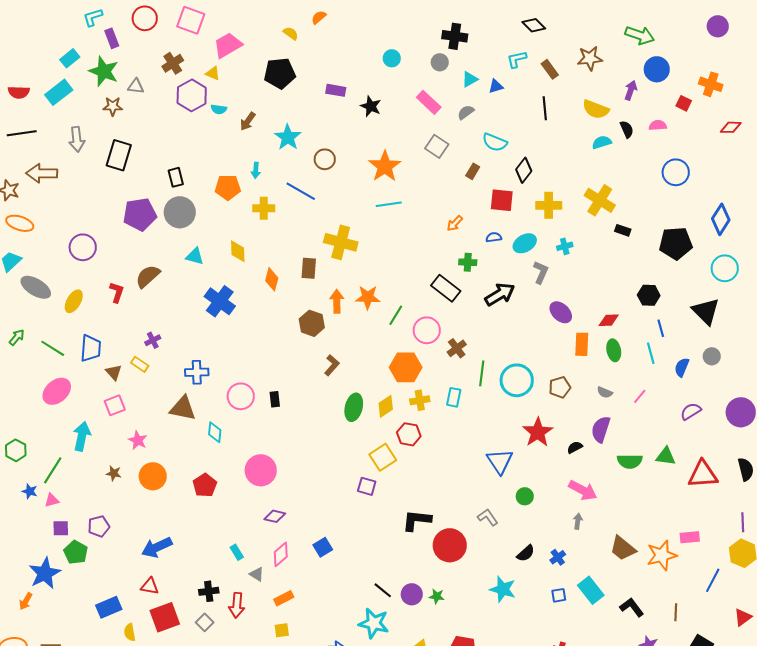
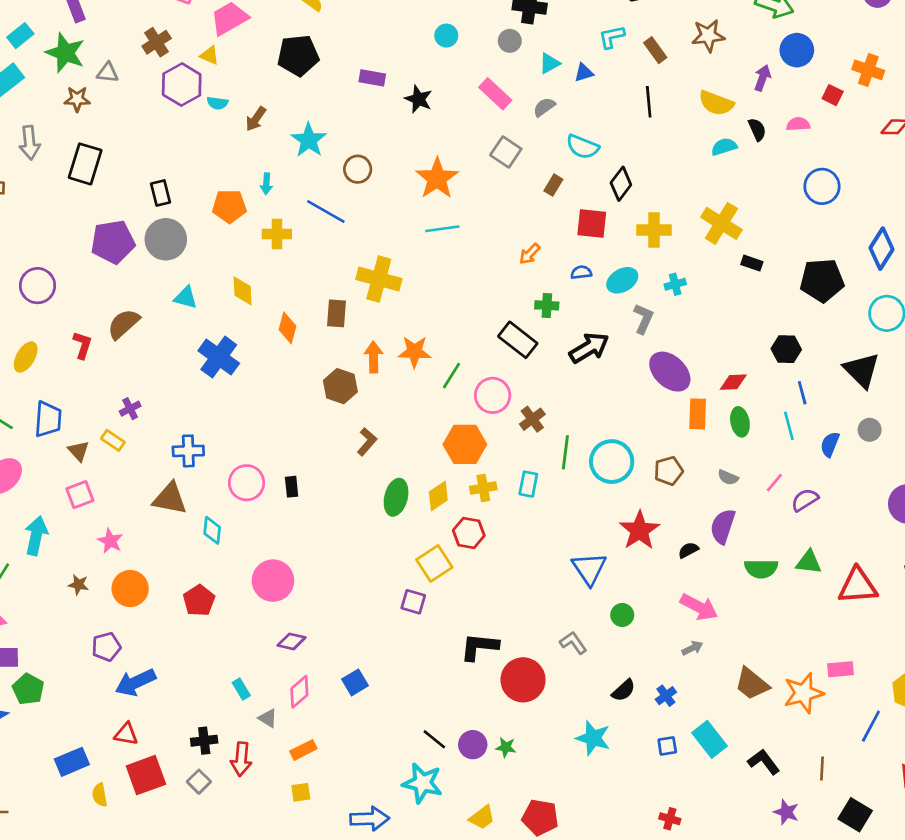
purple ellipse: (561, 312) -> (670, 372), size x1.4
purple semicircle: (691, 411) -> (805, 500), moved
gray arrow: (578, 521) -> (692, 648), turned 56
purple pentagon: (99, 526) -> (106, 647), moved

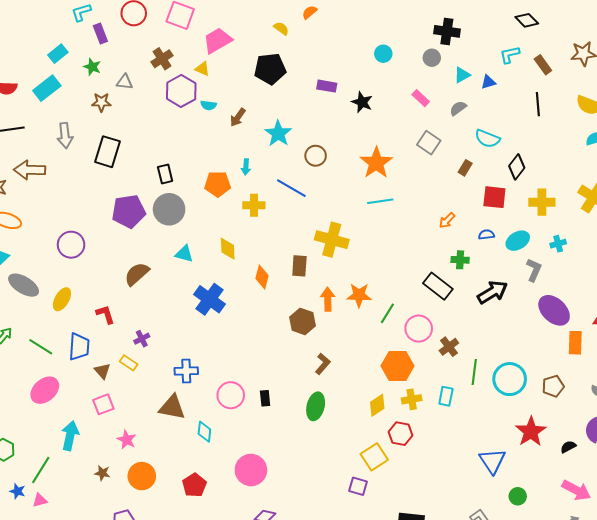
green star: (65, 53) -> (92, 67), size x0.6
pink rectangle: (495, 94) -> (421, 98), size x0.7
red L-shape: (82, 345) -> (105, 314), moved, turned -35
green ellipse: (396, 497) -> (316, 406), moved

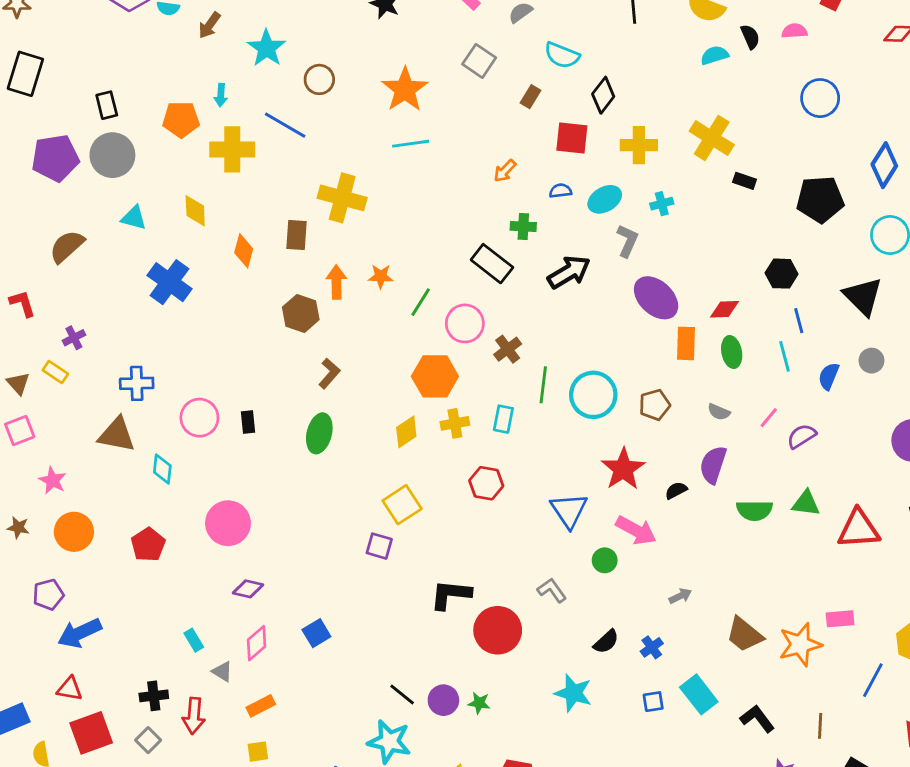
yellow cross: (254, 205) -> (232, 149), size x1.4
orange star: (359, 295) -> (381, 276), size x0.7
red hexagon: (400, 434) -> (486, 483), moved
pink arrow: (576, 490) -> (636, 530), moved

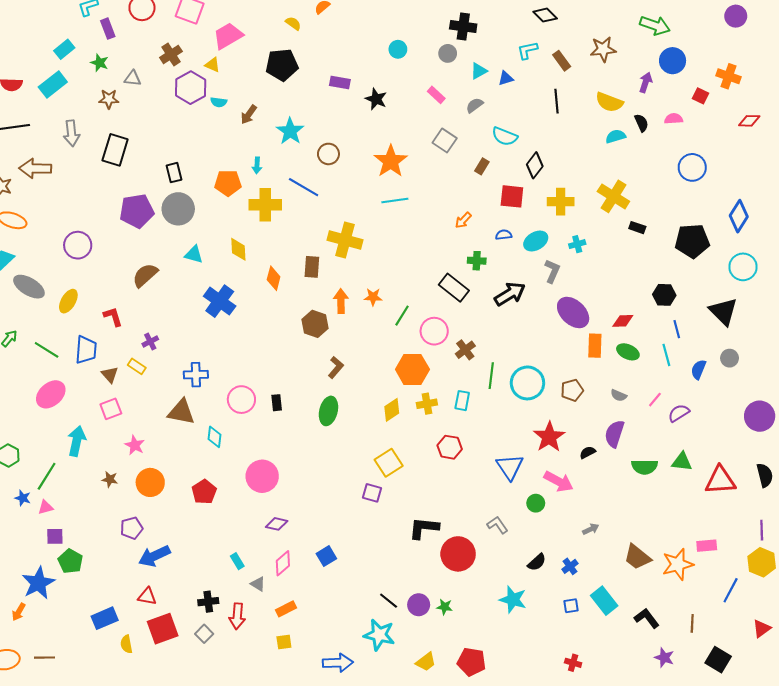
green ellipse: (732, 352) -> (628, 352), turned -55

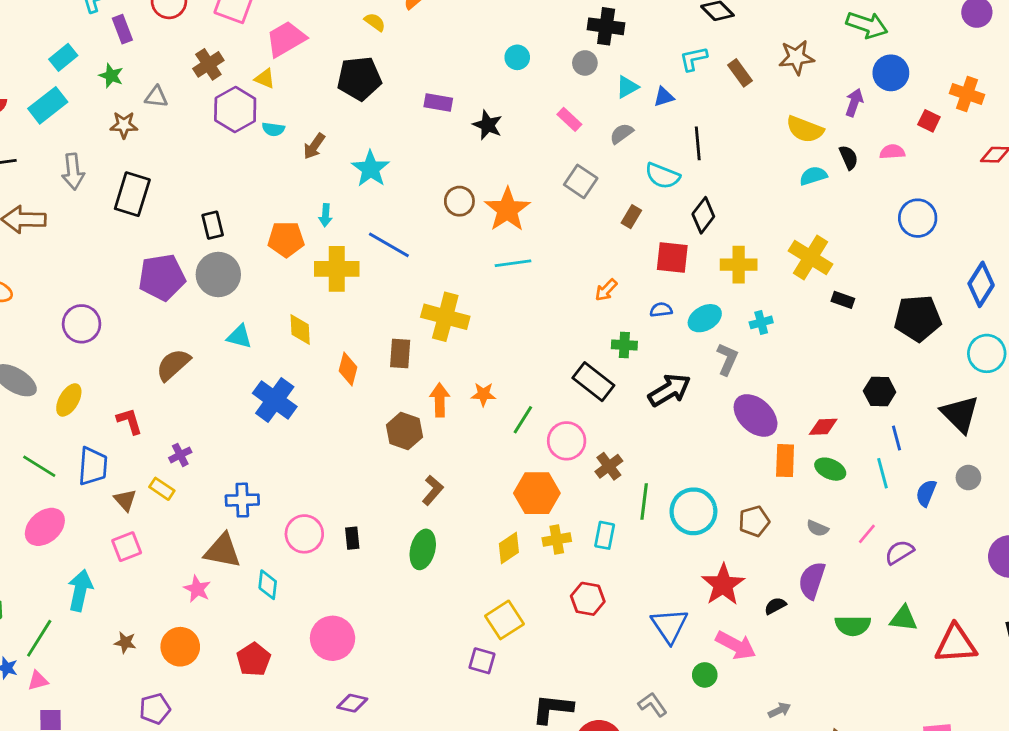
black line: (556, 101) -> (698, 143), moved
brown circle: (328, 154) -> (459, 201), moved
pink star: (135, 445) -> (197, 589), moved

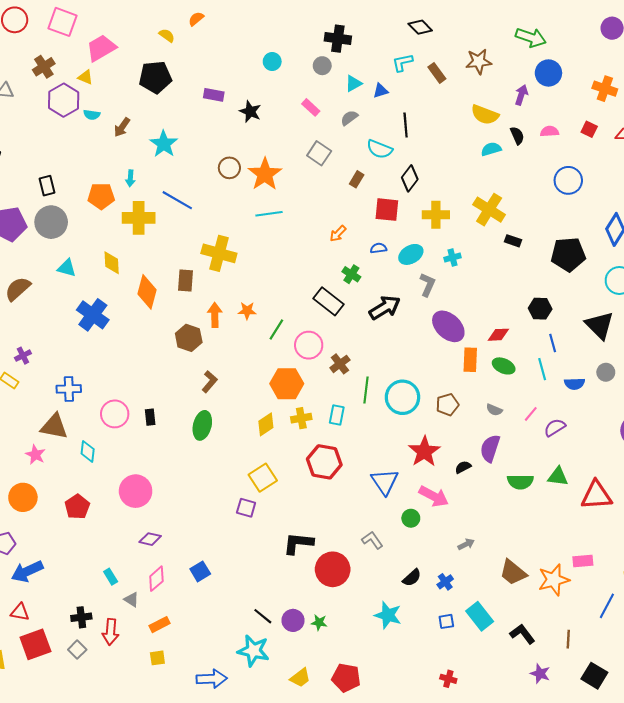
red square: (929, 121) -> (589, 129), moved
green cross: (624, 345) -> (351, 274), turned 30
orange diamond: (348, 369) -> (147, 292), size x1.4
blue semicircle: (926, 493) -> (575, 384), turned -114
red hexagon: (588, 599) -> (324, 462), size x1.4

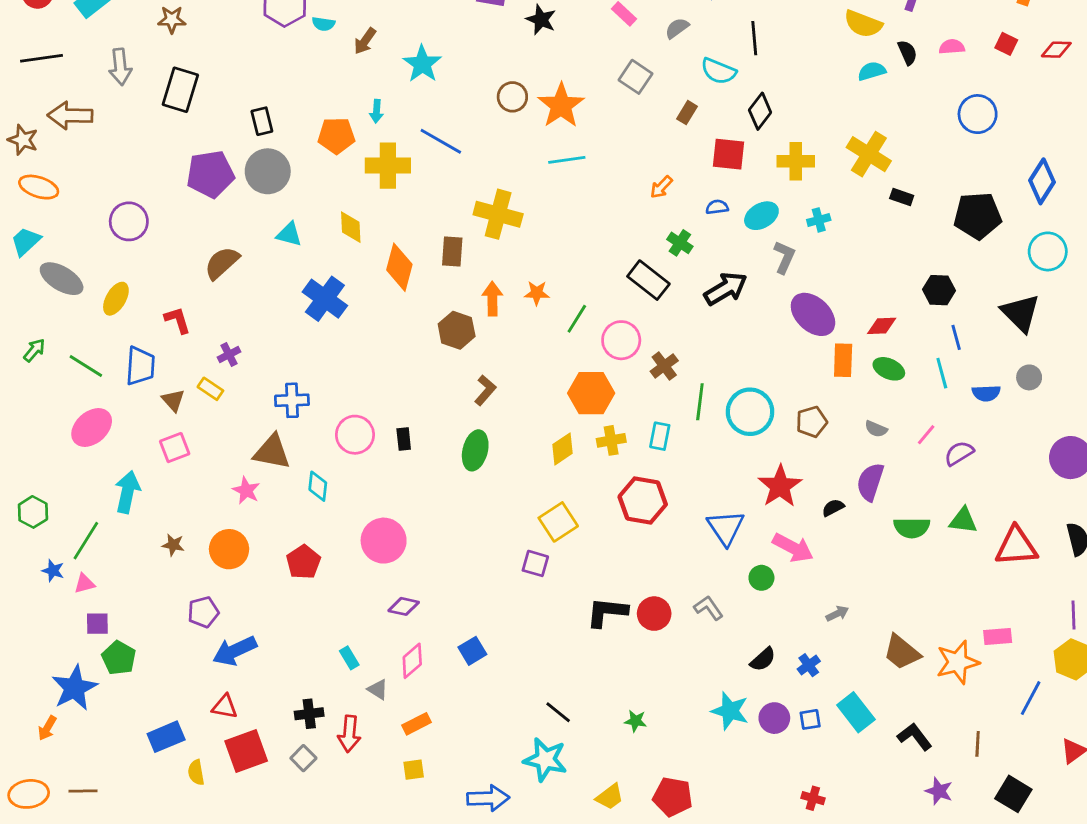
red circle: (333, 569) -> (654, 614), moved, size x0.7
purple circle: (293, 620) -> (774, 718), moved

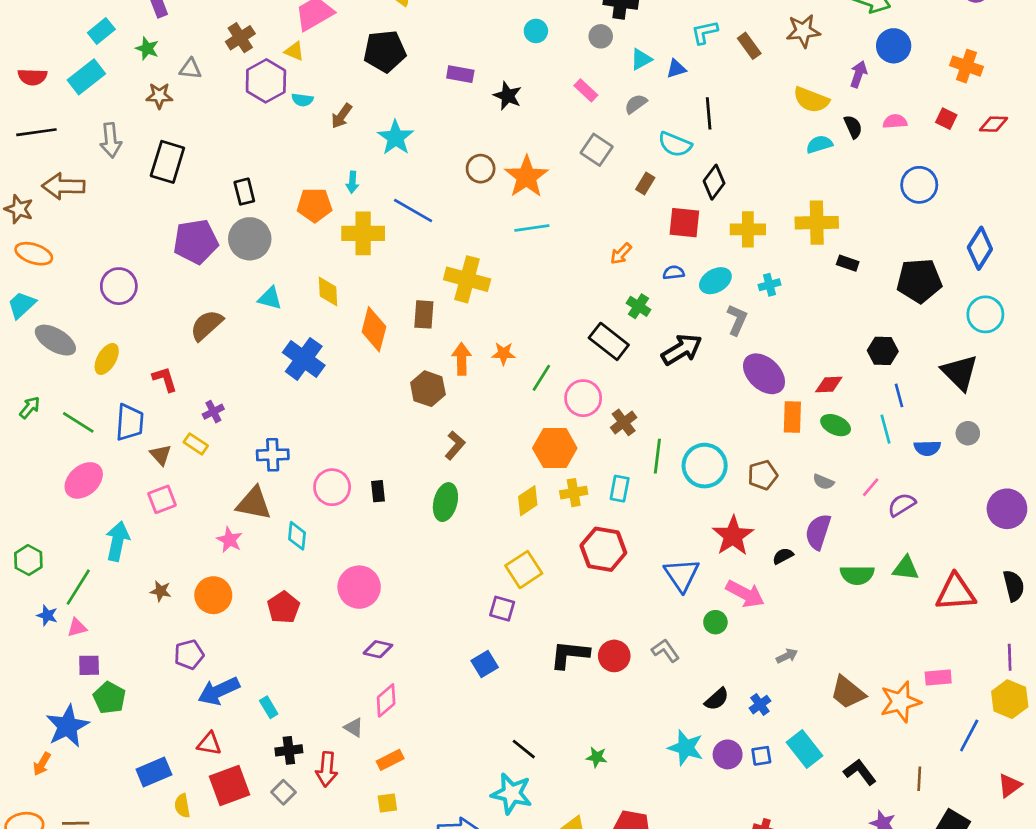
yellow cross: (869, 154) -> (817, 223), turned -33
blue square: (472, 651) -> (485, 664), moved
cyan rectangle: (349, 658) -> (269, 707), moved

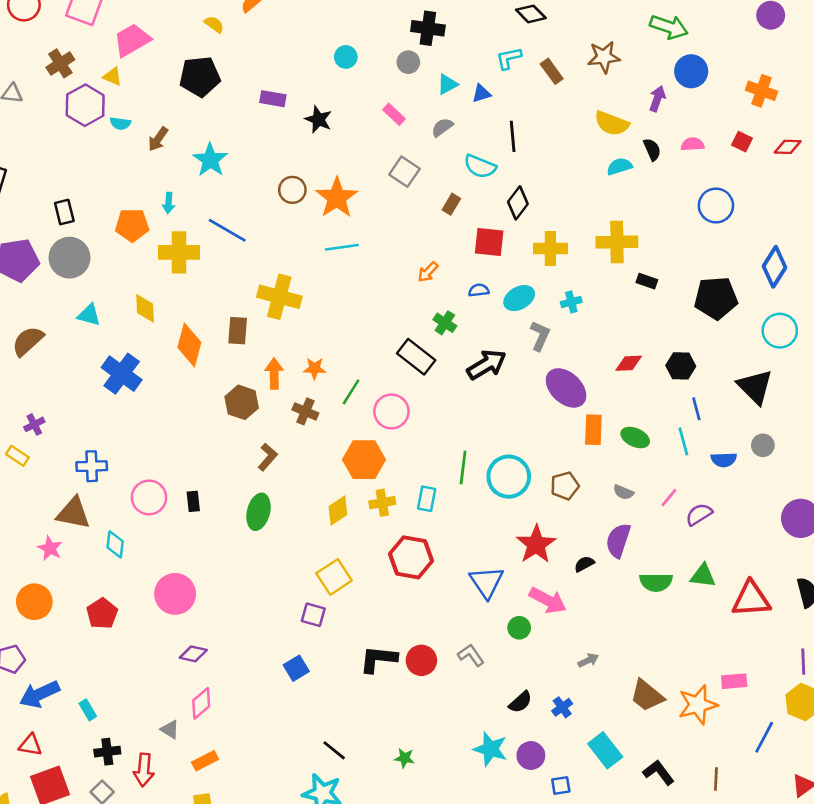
red diamond: (829, 385) -> (629, 363), moved
brown cross: (624, 422) -> (305, 411), moved, turned -30
blue square: (761, 756) -> (561, 785), moved

